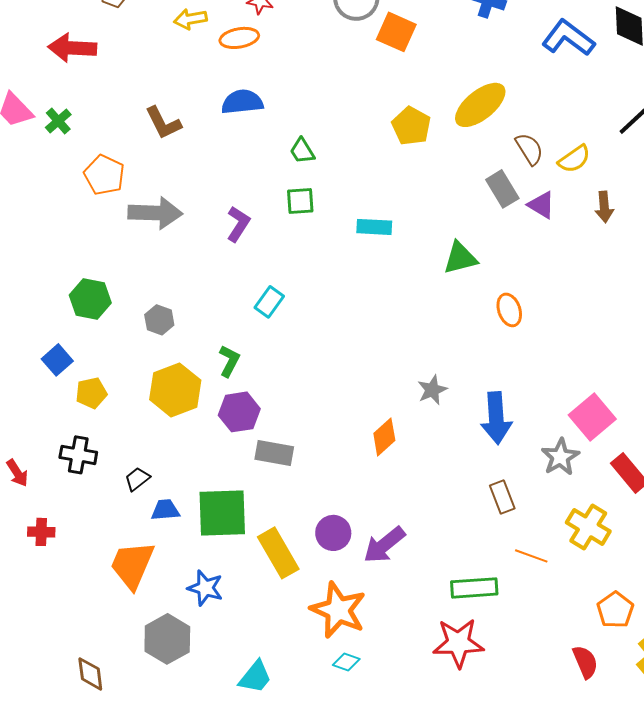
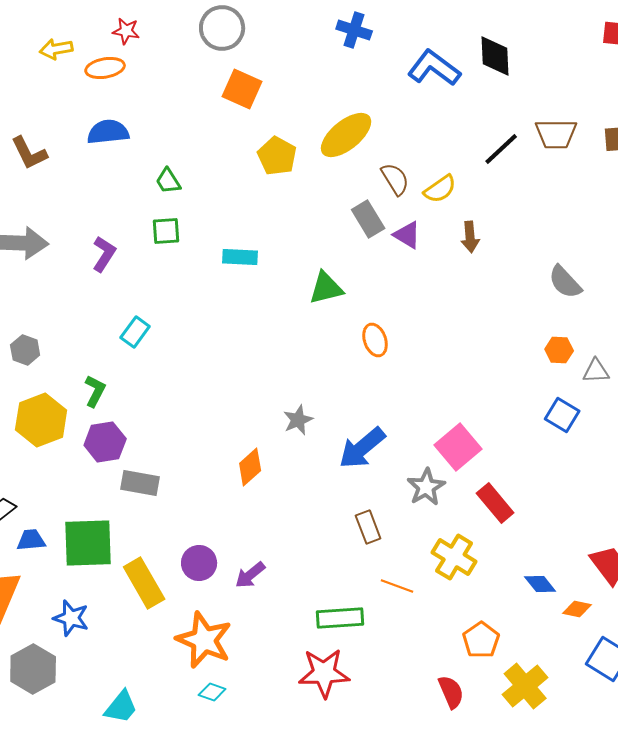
orange square: (396, 32) -> (242, 89), moved
blue arrow: (496, 418) -> (362, 448), turned 54
purple arrow: (384, 545) -> (250, 575), size x0.7

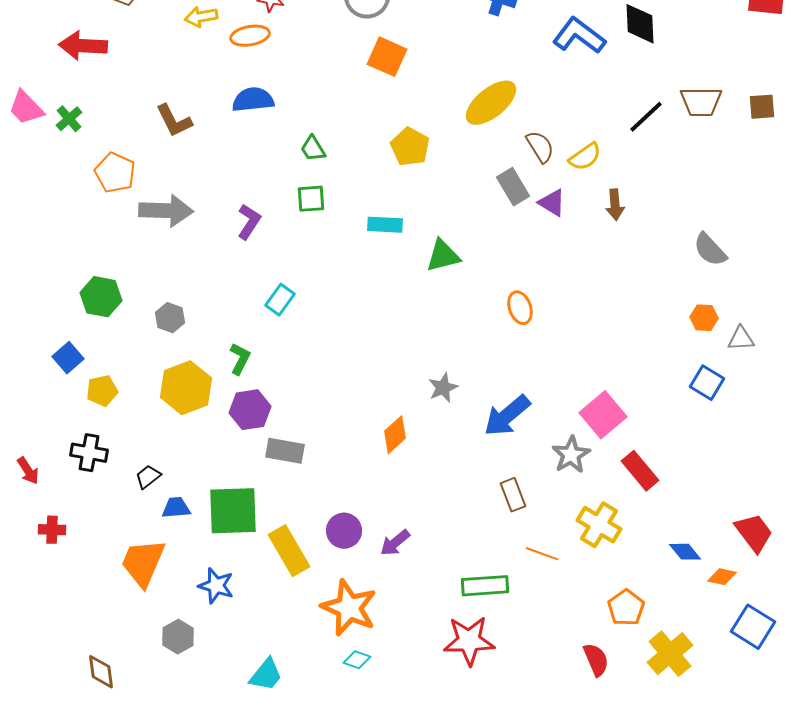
yellow pentagon: (277, 156) -> (410, 147), moved
green triangle: (326, 288) -> (443, 256), moved
gray hexagon: (33, 669) -> (178, 637), size x0.7

